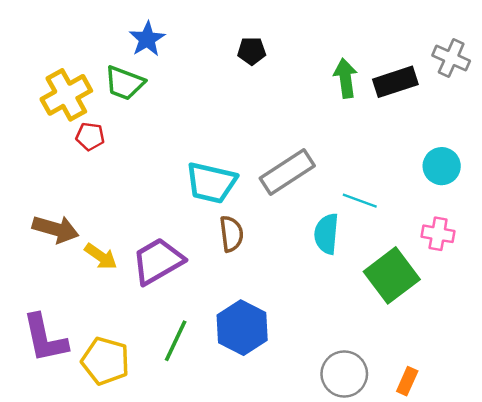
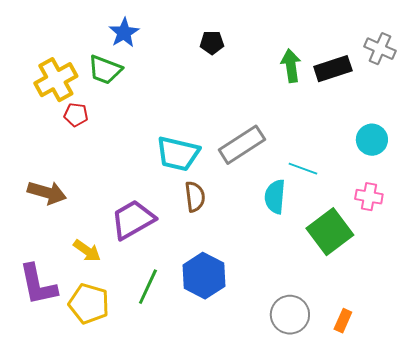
yellow arrow: (101, 256) -> (87, 251), moved

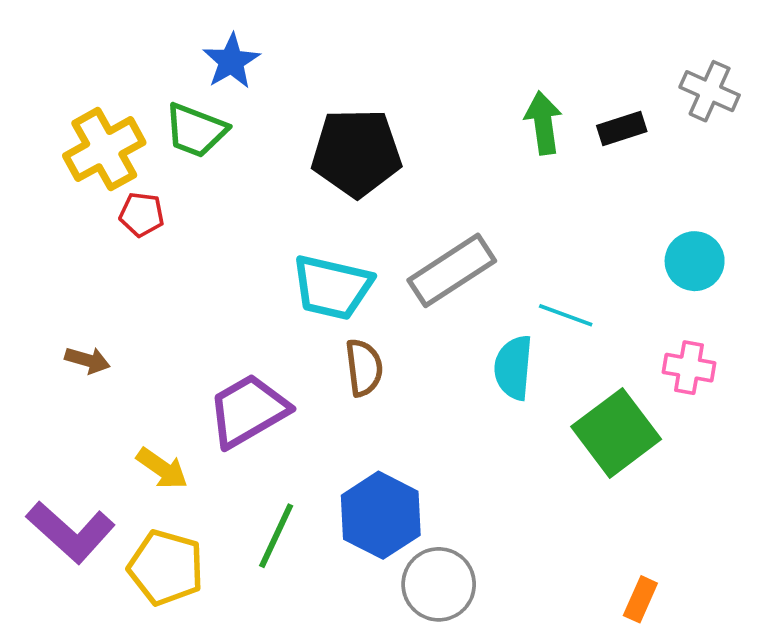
black pentagon: (212, 43) -> (356, 153), moved, size x2.0
black rectangle: (333, 69) -> (622, 128), size x0.7
brown arrow: (47, 193) -> (87, 360), size x0.6
purple L-shape: (38, 285) -> (71, 532), turned -36
gray circle: (290, 315) -> (439, 584), moved

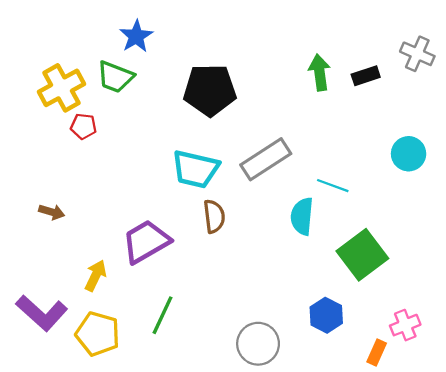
pink cross: (689, 368) -> (405, 325), moved, turned -32
yellow arrow: (162, 468) -> (96, 276), turned -100
blue hexagon: (381, 515) -> (326, 315), moved, size x0.7

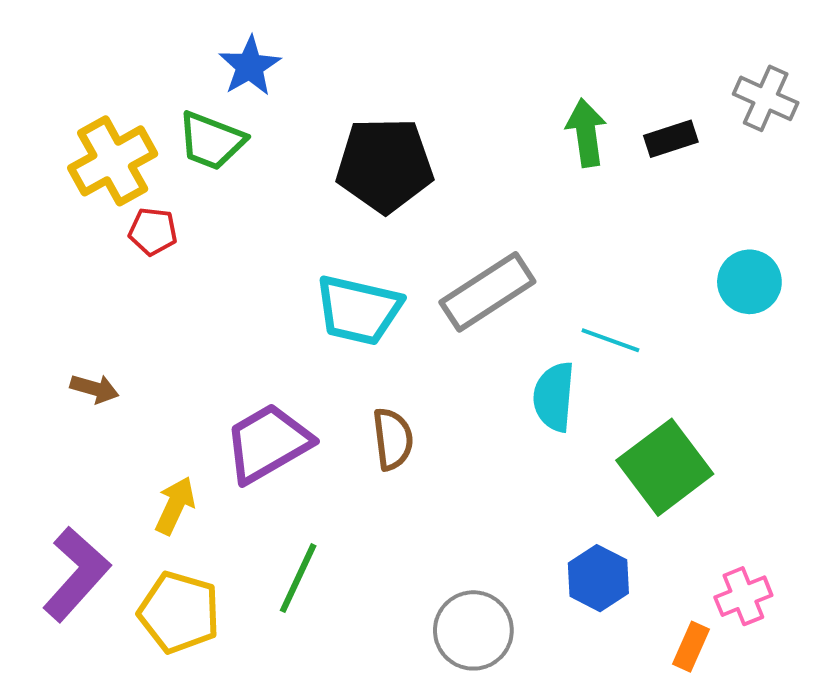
brown semicircle: (214, 216) -> (393, 439), moved
purple L-shape: (42, 313) -> (76, 574), turned -90

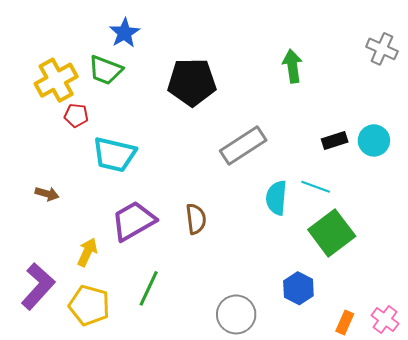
black rectangle: (671, 139) -> (335, 140), moved
cyan trapezoid: (358, 310) -> (114, 155), moved
cyan line: (610, 340) -> (316, 187), moved
pink cross: (743, 596) -> (385, 319), moved, turned -32

